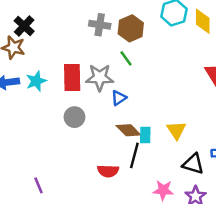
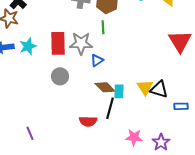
green line: (126, 58) -> (103, 27), turned 32
black triangle: (193, 164) -> (159, 89), moved

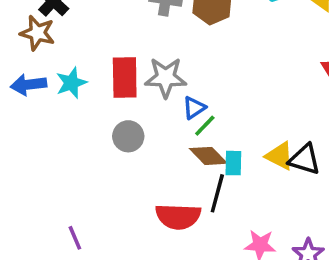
green line: (103, 27) -> (205, 126), moved, turned 48
yellow triangle: (145, 87) -> (280, 156), turned -30
red semicircle: (88, 121) -> (178, 216), size x1.4

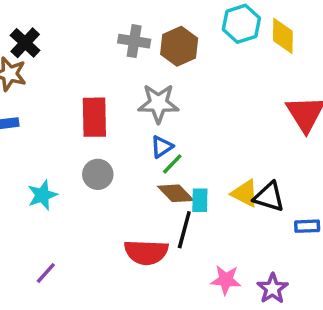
gray star: (166, 78) -> (158, 103), moved
cyan star: (71, 83) -> (42, 195), moved
purple line: (75, 238) -> (46, 273), turned 65

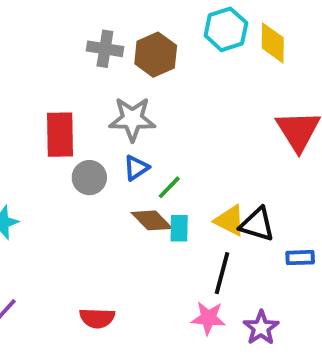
green line: (172, 164) -> (169, 187), moved
gray circle: (98, 174) -> (89, 178), moved
black line: (184, 230) -> (222, 273), moved
red semicircle: (146, 252) -> (97, 318), moved, size x0.7

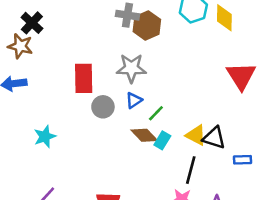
gray cross: (105, 49) -> (127, 15), moved
cyan rectangle: (179, 228) -> (162, 140), turned 30

